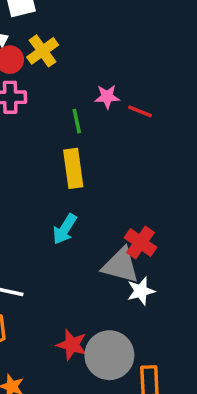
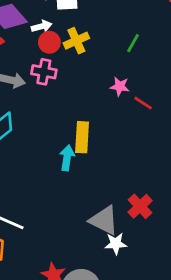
green line: (77, 121) -> (133, 43), moved, turned 30
cyan arrow: (65, 229) -> (67, 158), moved, turned 145
red cross: (140, 243) -> (140, 206), moved

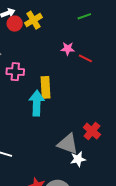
green line: (133, 43) -> (84, 16), moved, turned 48
pink cross: (44, 72) -> (15, 72), moved
cyan arrow: (67, 158) -> (37, 103), size x1.4

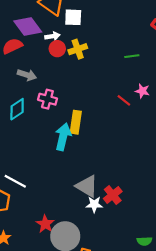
pink star: (68, 49) -> (142, 91), moved
red cross: (92, 131) -> (113, 195), moved

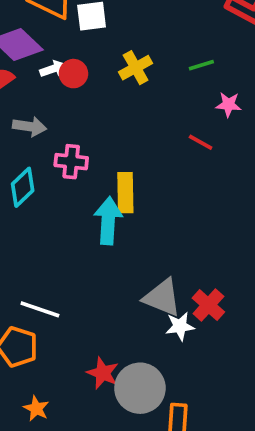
white arrow: (52, 36) -> (53, 69), moved
yellow cross: (78, 49) -> (136, 68), moved
pink star: (142, 91) -> (229, 105), moved

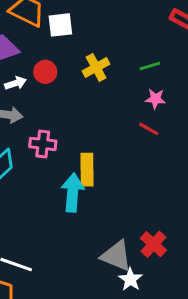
white arrow: (53, 69) -> (16, 83), moved
pink star: (229, 105) -> (155, 99), moved
red cross: (208, 305) -> (153, 244), moved
white star: (180, 326) -> (130, 279), turned -30

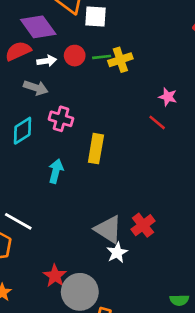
green line: (150, 66) -> (102, 57), moved
cyan arrow: (73, 193) -> (56, 171), moved, size x0.7

